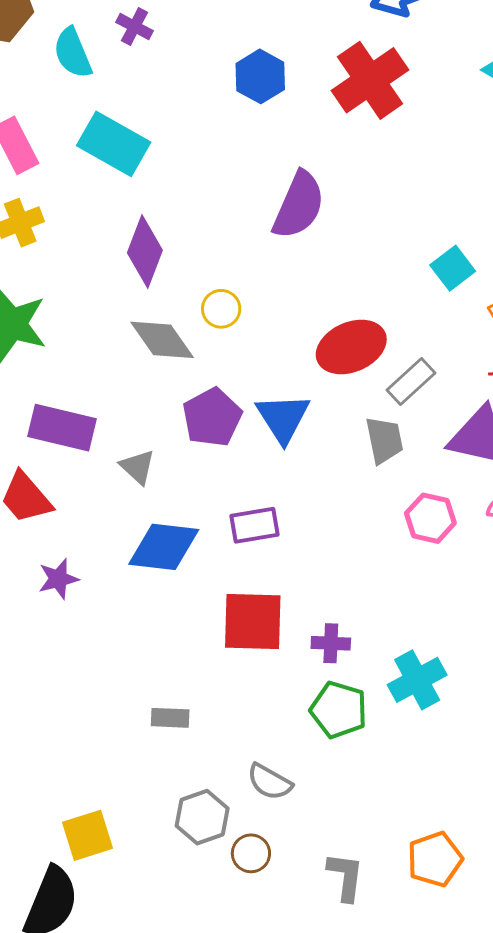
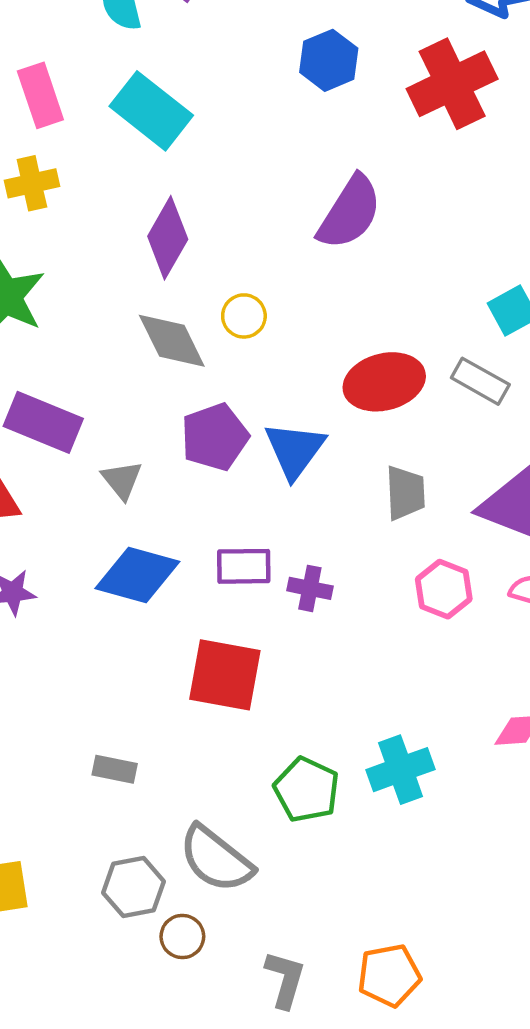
gray rectangle: (411, 382) -> (480, 381), moved, turned 63
purple cross: (331, 643) -> (310, 588), moved
gray semicircle: (270, 782) -> (216, 859), size x1.5

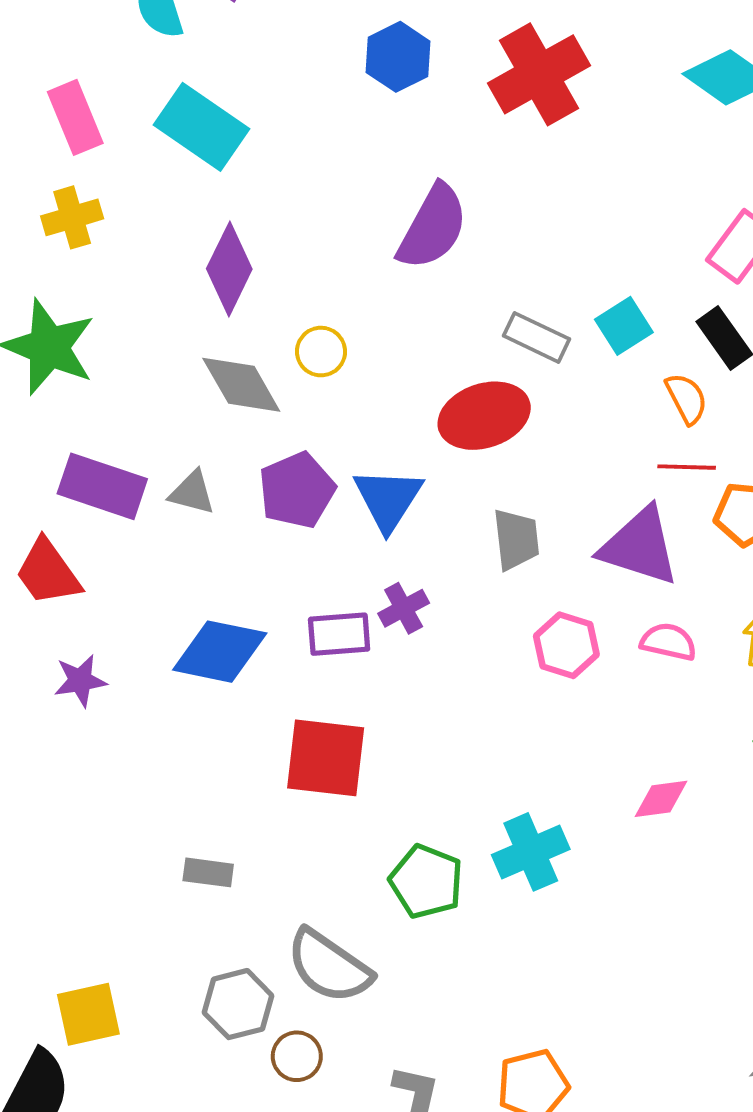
gray rectangle: (480, 381) -> (536, 337), moved
gray triangle: (122, 480) -> (192, 493), moved, turned -33
purple cross: (310, 588) -> (404, 608), moved, turned -36

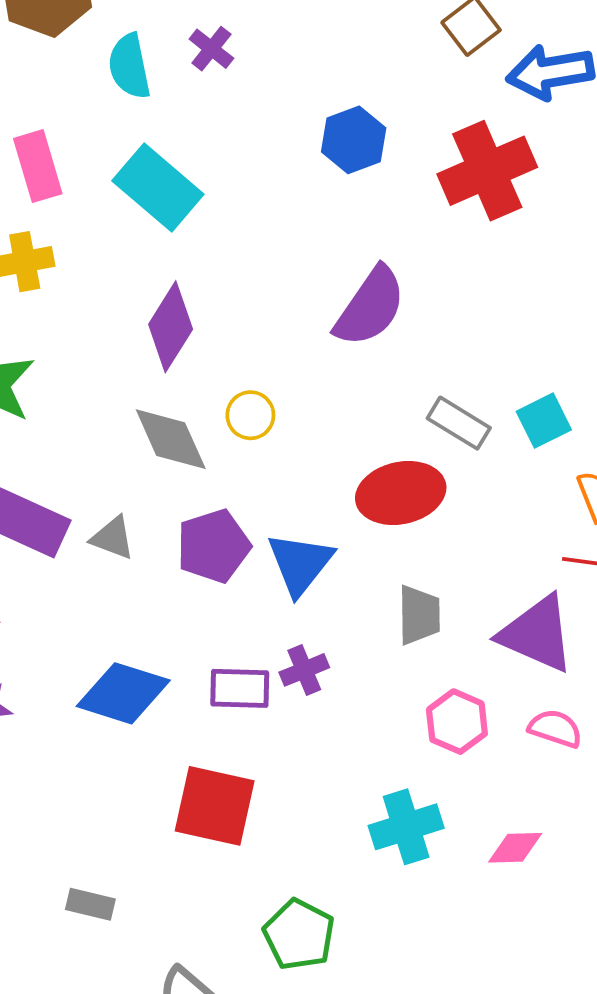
pink diamond: (661, 799) -> (515, 848), moved
cyan cross: (531, 852) -> (406, 827), moved

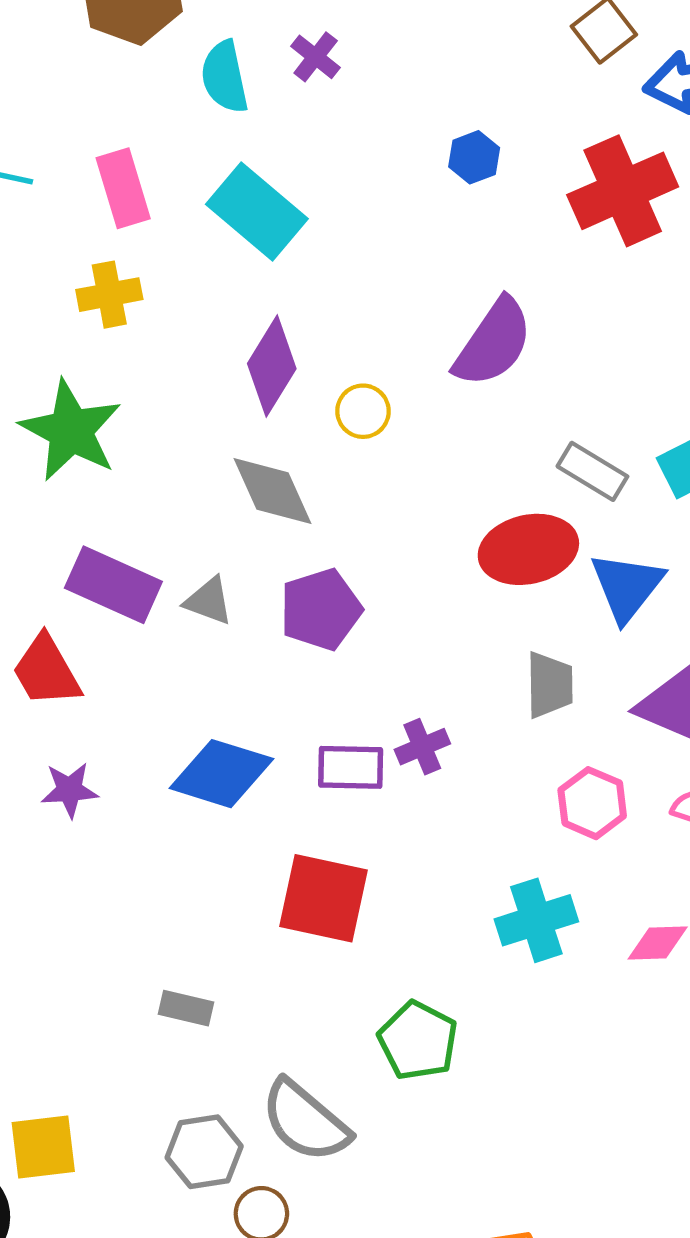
blue hexagon: (354, 140) -> (474, 157), size x0.7
yellow circle: (250, 415) -> (363, 411), moved
blue triangle: (300, 564) -> (627, 587), moved

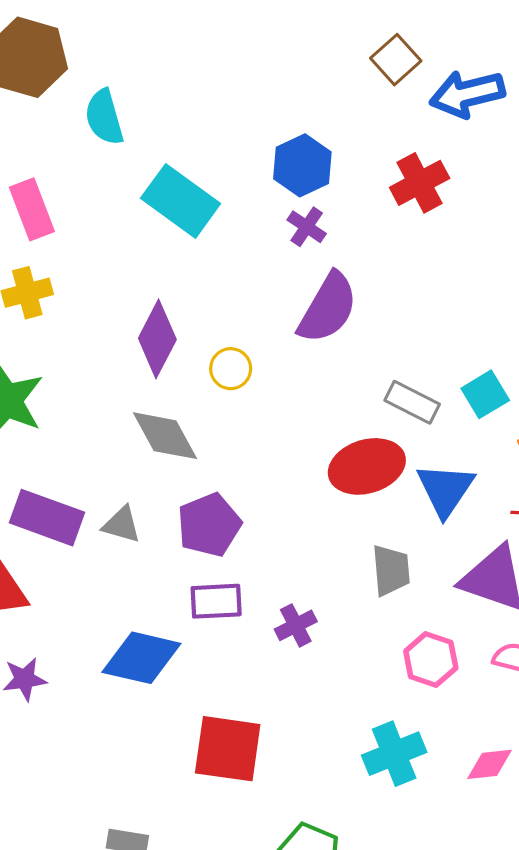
purple cross: (316, 57) -> (307, 227), moved
blue hexagon: (474, 157) -> (302, 165), size x1.5
red cross: (623, 191) -> (420, 183), size x0.7
cyan rectangle: (257, 211) -> (181, 201), moved
purple rectangle: (351, 767) -> (216, 601), moved

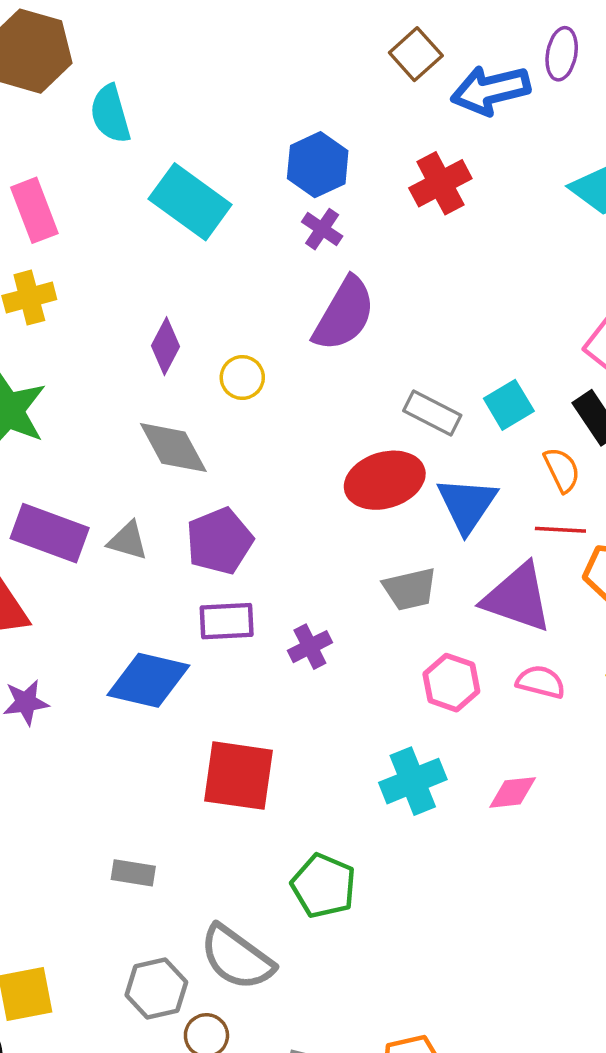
purple diamond: (157, 339) -> (165, 346), size x0.7
gray trapezoid: (391, 570) -> (410, 589), turned 82

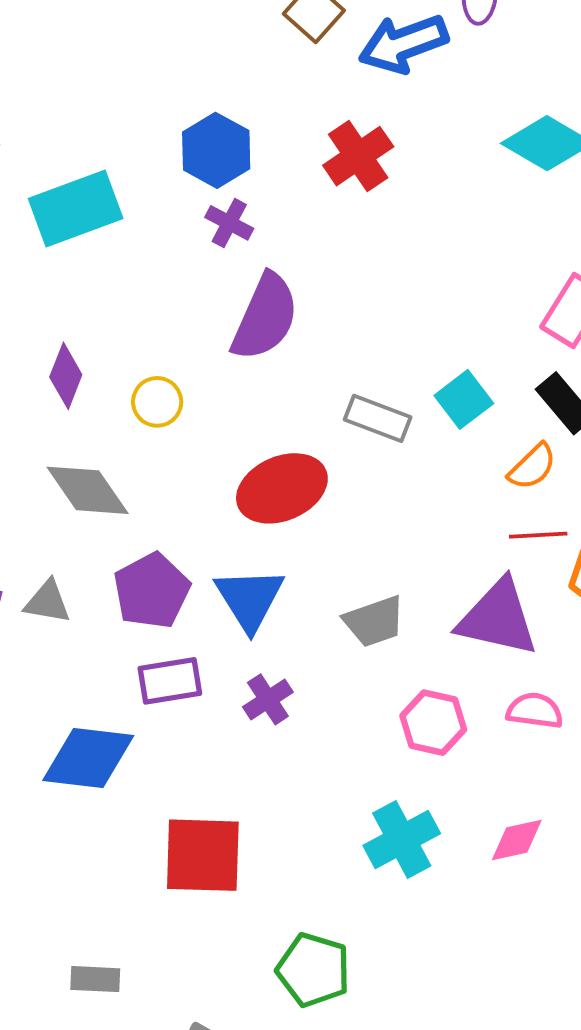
cyan rectangle: (190, 202) -> (76, 208), turned -50
orange semicircle: (562, 470) -> (532, 467), turned 78
red ellipse: (385, 480) -> (282, 488), moved
blue triangle: (467, 505) -> (250, 599), moved

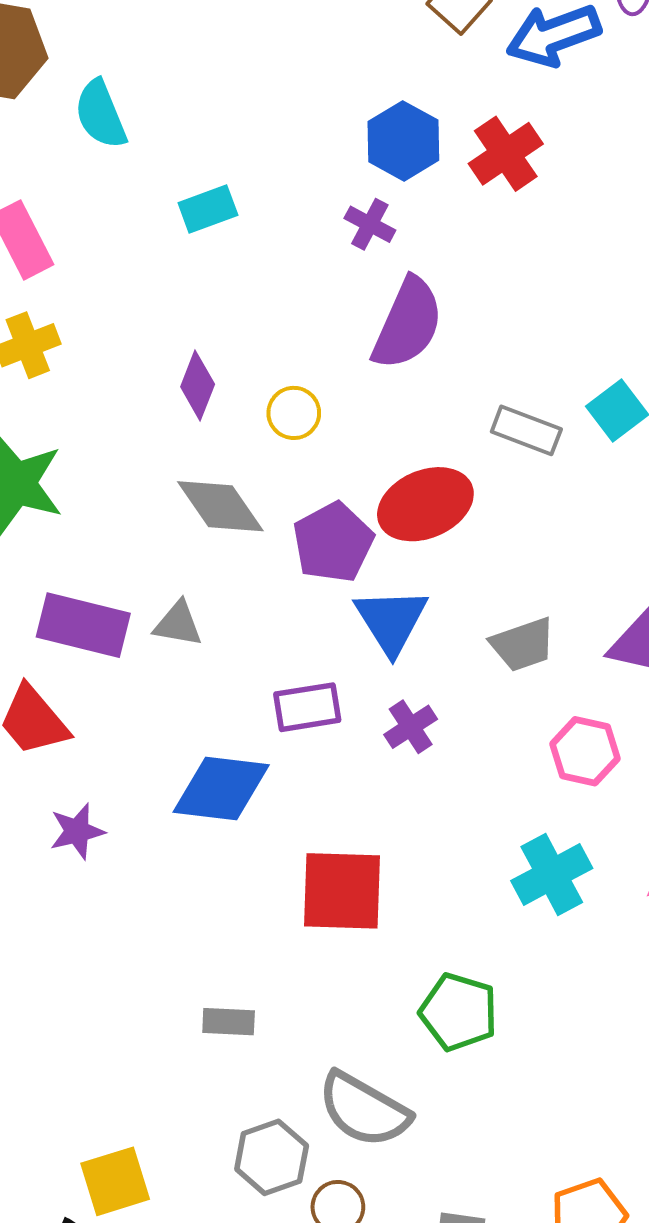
blue hexagon: (216, 150) -> (403, 141), moved
cyan rectangle: (76, 208) -> (208, 209), size x0.6
purple pentagon: (152, 591) -> (333, 542), moved

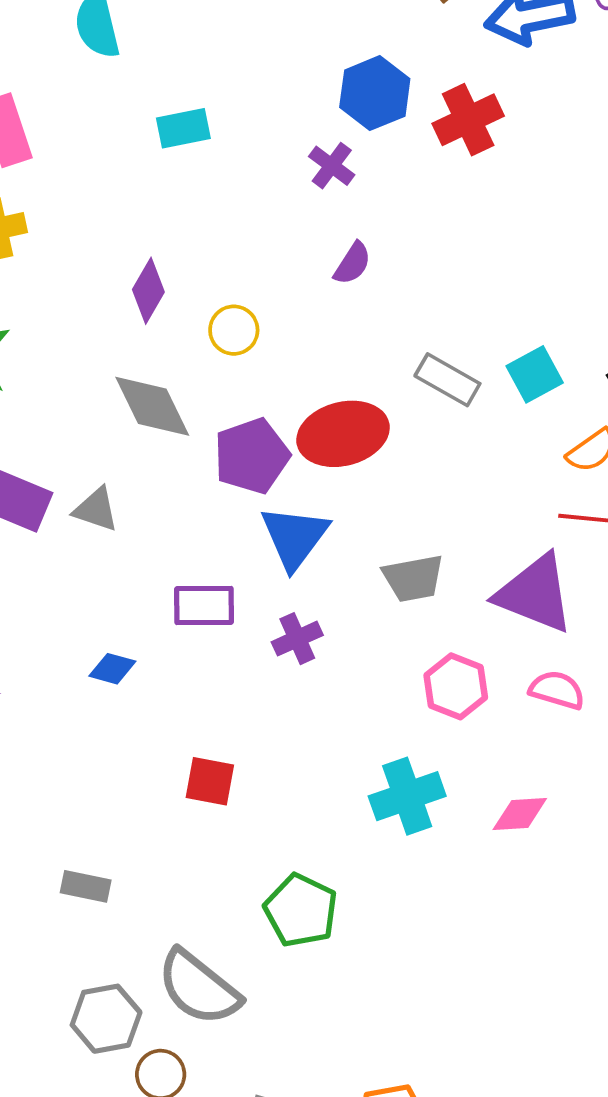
purple semicircle: (408, 324) -> (352, 263), size x0.5
blue diamond: (221, 789) -> (112, 669), size x0.5
red square: (342, 891) -> (210, 781), size x0.6

